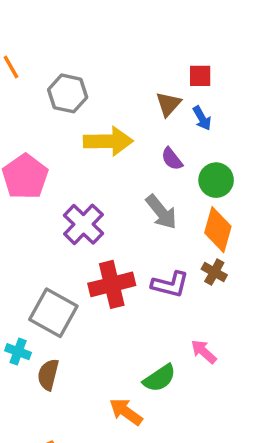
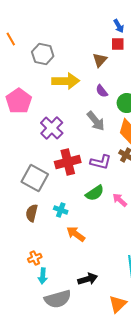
blue arrow: (202, 118) -> (119, 26), moved
cyan cross: (18, 352) -> (61, 210), moved
green semicircle: (160, 378) -> (95, 193), moved

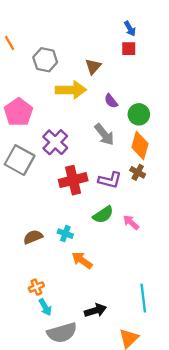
brown triangle: (100, 60) -> (93, 66), moved
gray square: (35, 178) -> (20, 160), moved
brown semicircle: (32, 213) -> (33, 237), turned 54
cyan arrow: (43, 276) -> (45, 307), turned -35

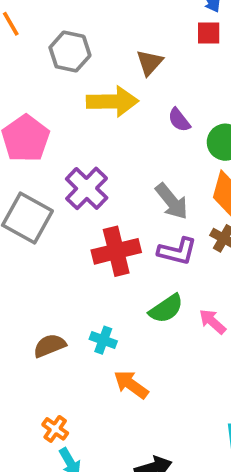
gray arrow: (104, 134) -> (172, 201), moved
orange cross: (36, 287) -> (55, 429), turned -32

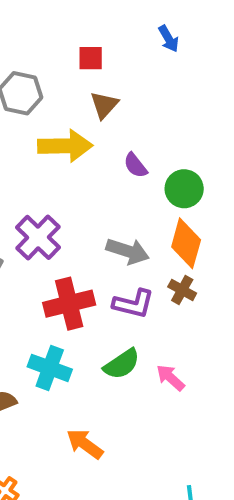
red square: (209, 33) -> (91, 58), moved
gray arrow: (172, 201) -> (128, 251), turned -33
cyan cross: (103, 340) -> (50, 368), moved, size x1.5

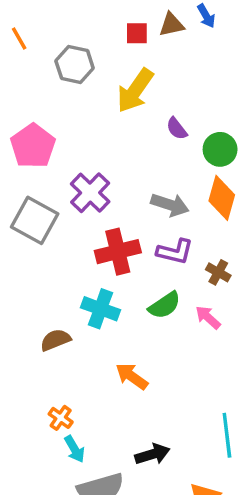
brown triangle: (104, 105) -> (172, 25), moved, turned 36
yellow arrow: (65, 146) -> (135, 90), moved, turned 126
brown cross: (182, 290) -> (218, 272), moved

